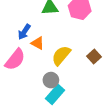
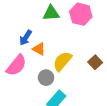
gray circle: (51, 80) -> (46, 78), moved

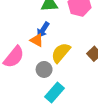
blue arrow: (26, 38) -> (43, 30), moved

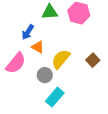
blue arrow: (43, 30) -> (28, 32), moved

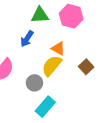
blue arrow: (28, 32) -> (27, 39), moved
orange triangle: (38, 47) -> (58, 48), moved

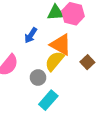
green triangle: (40, 15) -> (56, 13), moved
orange triangle: (58, 48) -> (61, 45), size x1.6

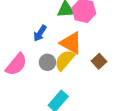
gray circle: (38, 78) -> (47, 62), moved

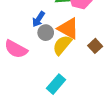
gray circle: (47, 62) -> (46, 33), moved
pink semicircle: (16, 64) -> (16, 49), turned 80

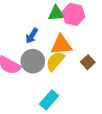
orange triangle: (68, 28) -> (61, 45), turned -35
gray circle: (46, 33) -> (33, 61), moved, size x1.5

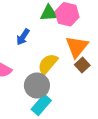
orange triangle: (61, 45) -> (77, 47), moved, turned -45
gray circle: (33, 61) -> (37, 86), moved

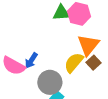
blue arrow: (23, 37) -> (31, 61), moved
yellow semicircle: (48, 64) -> (74, 63), moved

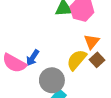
orange triangle: (88, 45) -> (92, 42), size x0.7

